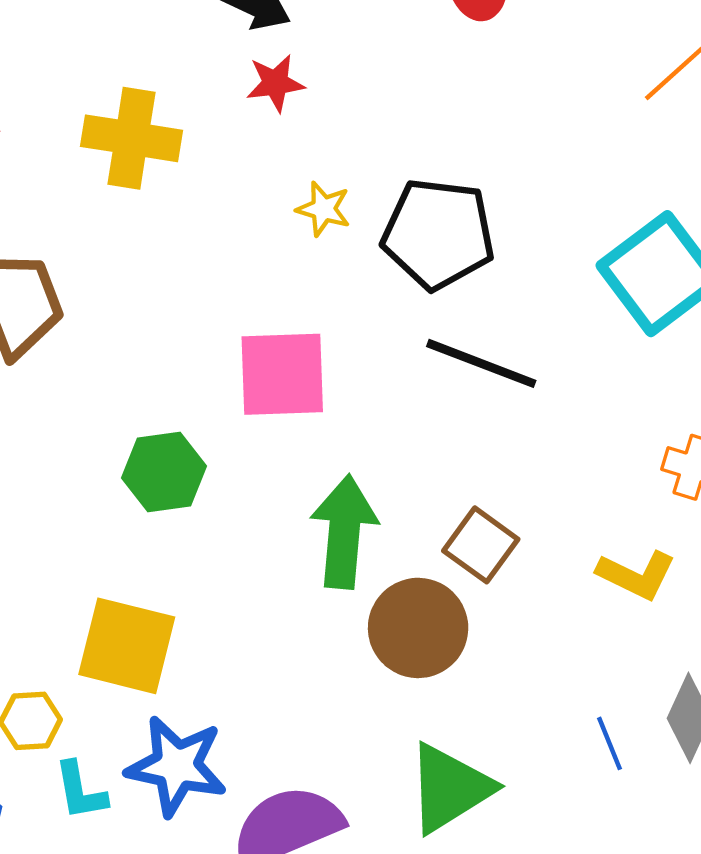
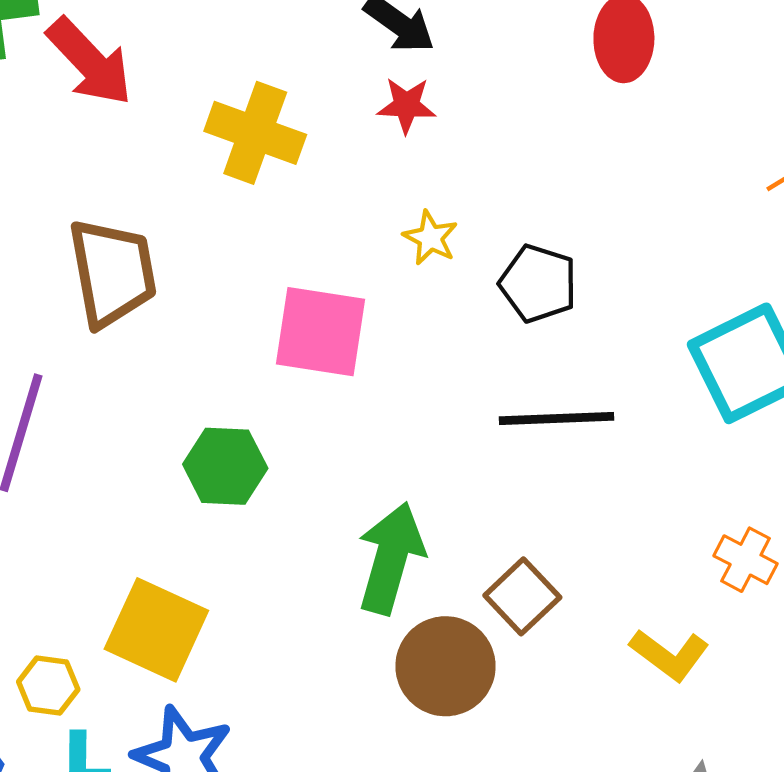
black pentagon: (438, 234) -> (538, 283), size x0.7
black line: (481, 363) -> (556, 419), turned -34
pink square: (282, 374) -> (321, 332), moved

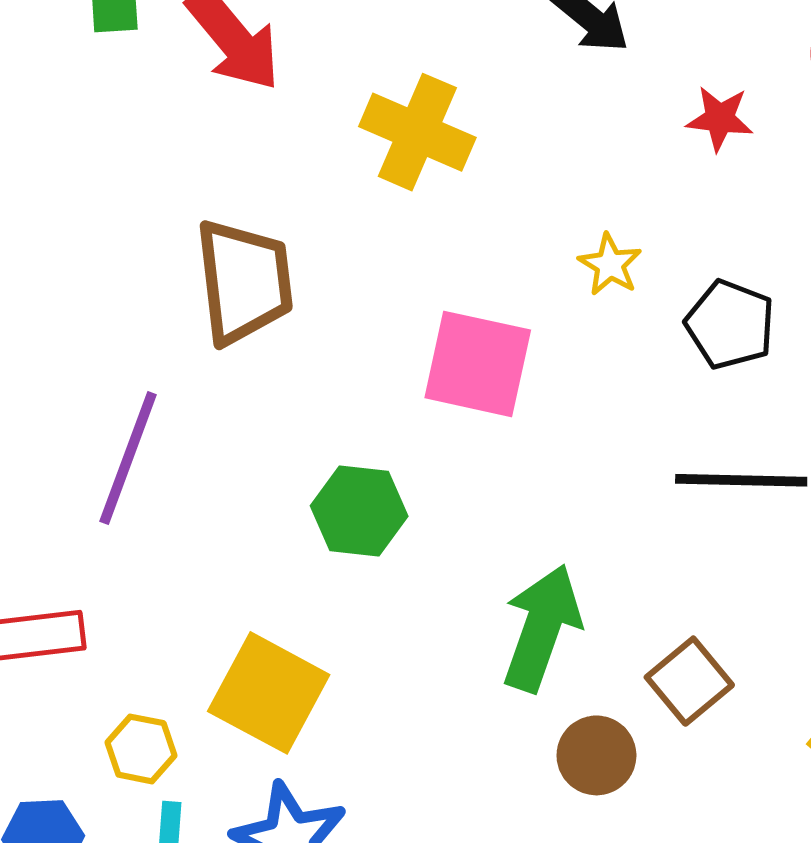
red star: (406, 105) -> (720, 119), moved
brown circle: (445, 666) -> (596, 755), size x0.7

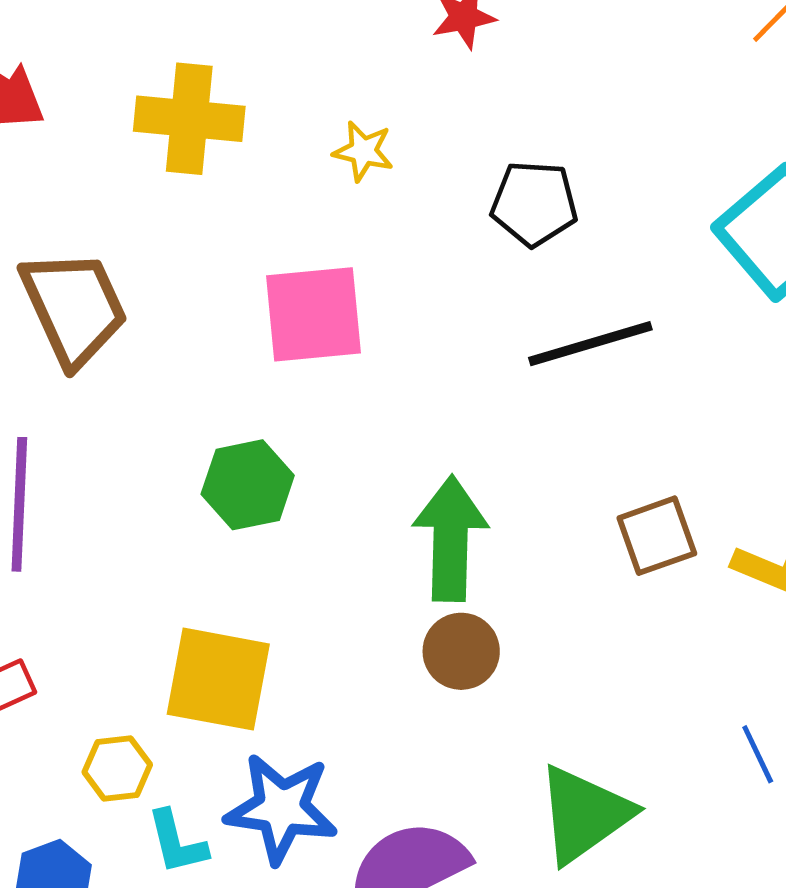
yellow star: (610, 265) -> (363, 151), moved
brown square: (689, 681) -> (657, 536), moved, turned 38
brown circle: (596, 755) -> (461, 651), moved

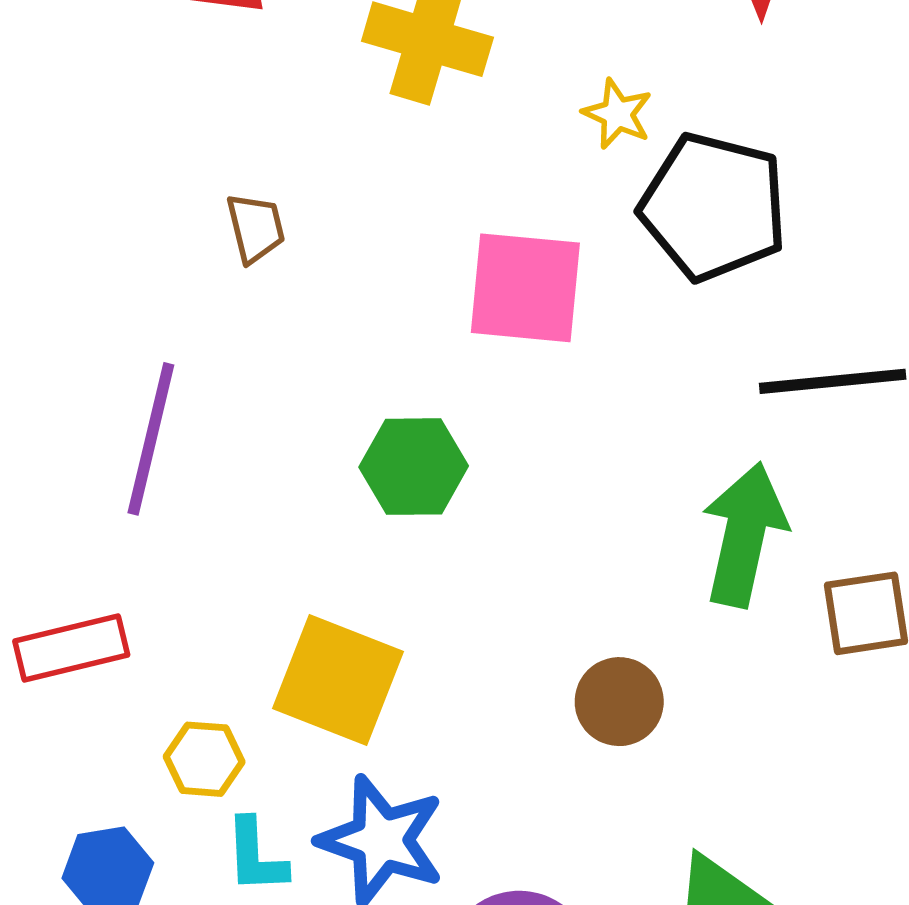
black pentagon: (534, 203) -> (714, 207), moved, size x1.5
brown trapezoid: (74, 308) -> (256, 228), size x0.5
green arrow: (450, 539) -> (744, 535), moved

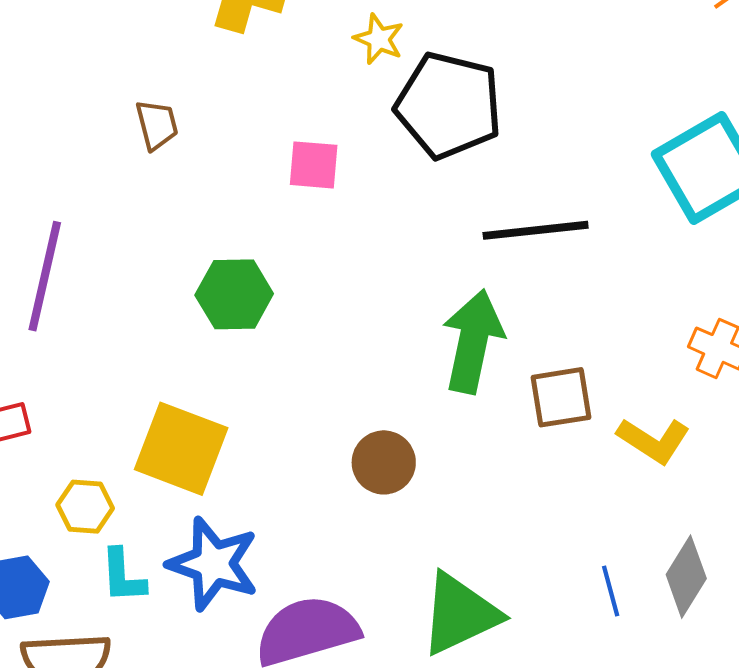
brown trapezoid: (256, 228) -> (157, 125), moved
pink square: (525, 288) -> (314, 165), size x0.6

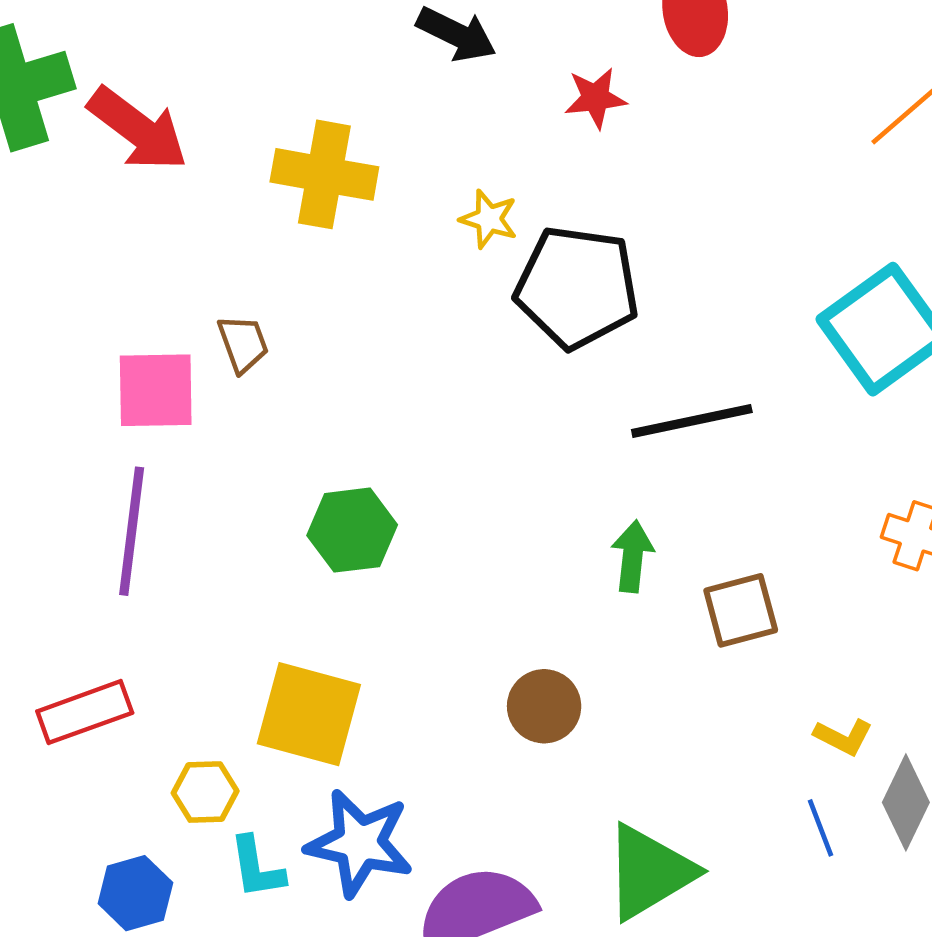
pink square: (314, 165) -> (156, 390), moved, size x1.4
green arrow: (473, 341) -> (633, 556), size x0.6
yellow L-shape: (654, 440) -> (843, 737), moved, size x0.7

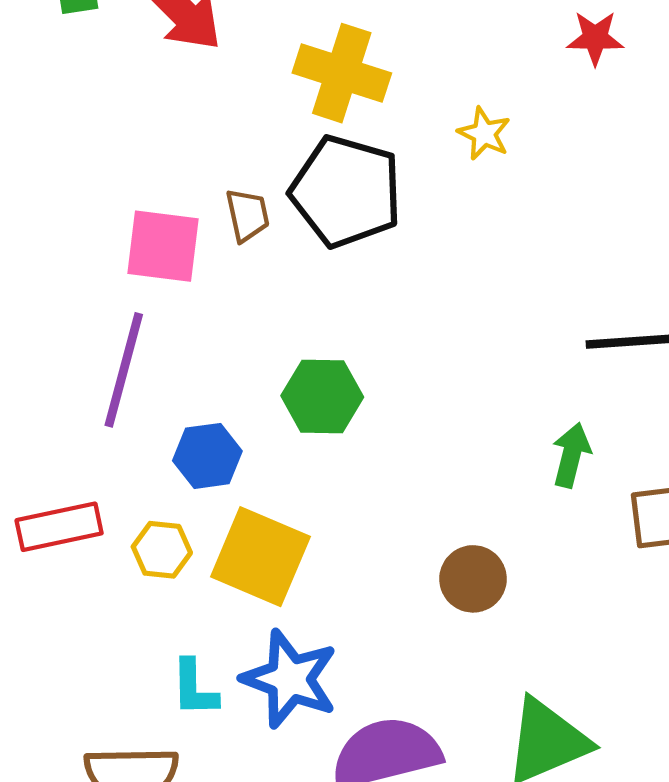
black pentagon: (577, 287) -> (346, 191), moved
yellow hexagon: (205, 792) -> (162, 550), moved
blue hexagon: (135, 893) -> (207, 456), moved

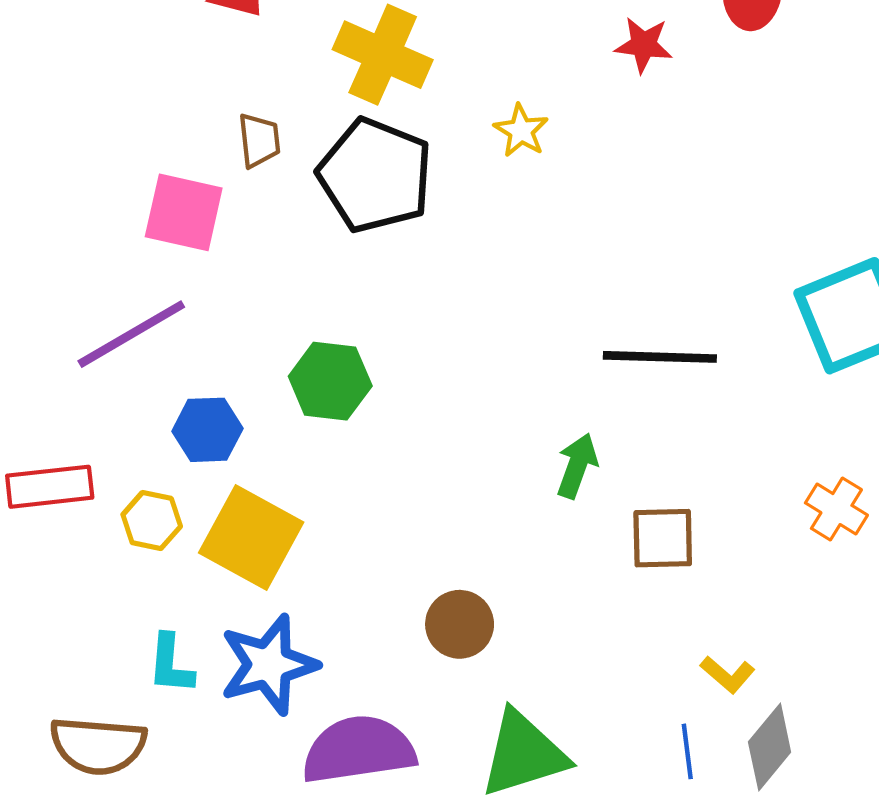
brown trapezoid: (247, 215) -> (259, 140), moved
purple line: (124, 370) -> (131, 334), turned 39
brown circle: (473, 579) -> (460, 624), moved
blue star: (290, 679) -> (269, 665), turned 30

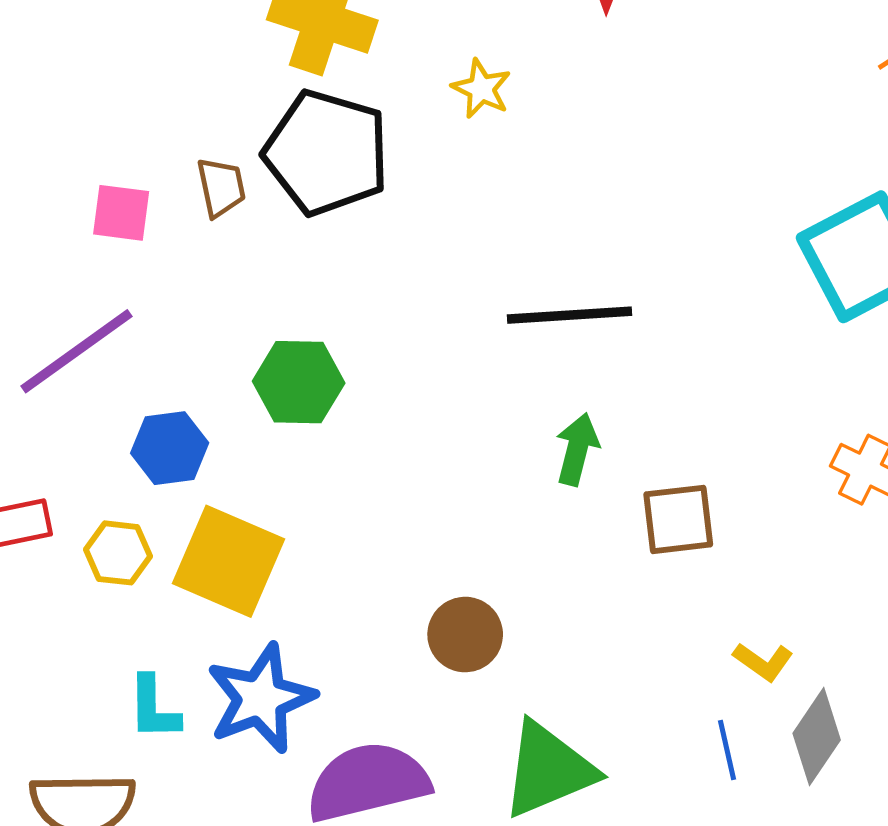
brown trapezoid: (259, 140) -> (221, 187), moved
pink square: (184, 212) -> (121, 213), size x0.7
black line: (660, 357) -> (570, 315), moved

